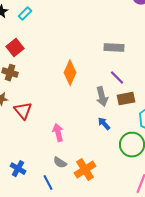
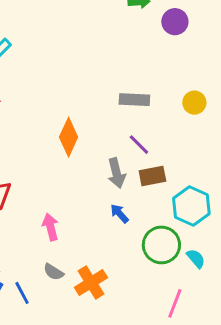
blue line: (48, 183) -> (22, 293), moved

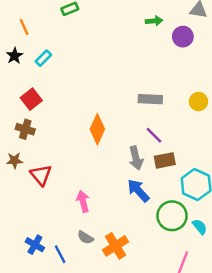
blue arrow: (119, 214) -> (138, 191), size x1.5

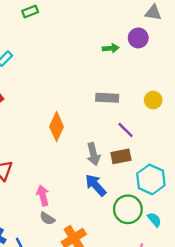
green arrow: (154, 21) -> (111, 48), moved
purple line: (154, 135) -> (126, 130), moved
gray semicircle: (85, 237) -> (47, 219), moved

